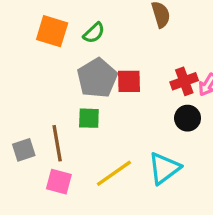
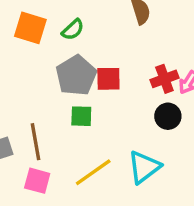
green square: (89, 118) -> (81, 116), moved

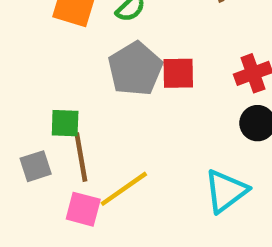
green square: (81, 116) -> (65, 123), moved
yellow line: (93, 172) -> (124, 189), moved

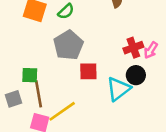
red square: (178, 73) -> (88, 71), moved
cyan triangle: (226, 191) -> (118, 89), moved

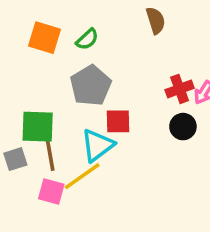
green square: (30, 75) -> (38, 127), size x1.5
cyan triangle: (118, 89) -> (97, 145), moved

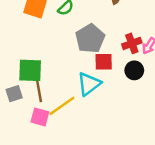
gray pentagon: (91, 86) -> (90, 38), moved
red square: (118, 121) -> (104, 62), moved
cyan triangle: (97, 145) -> (89, 84), moved

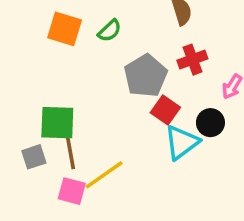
red cross: (132, 43) -> (192, 60), moved
red square: (104, 62) -> (165, 110), turned 36
cyan triangle: (89, 84) -> (182, 142), moved

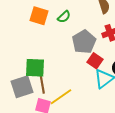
gray square: (34, 157) -> (22, 87), size x1.6

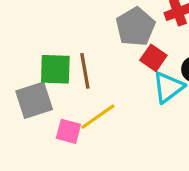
brown line: (42, 83) -> (85, 71), moved

